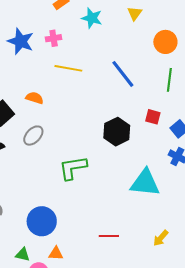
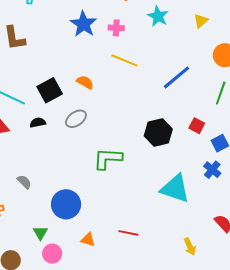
blue line: (123, 74) -> (177, 77), turned 76
yellow arrow: (161, 238) -> (190, 247), moved, turned -78
orange triangle: (56, 253) -> (88, 240), moved
green triangle: (23, 255) -> (40, 233), turned 35

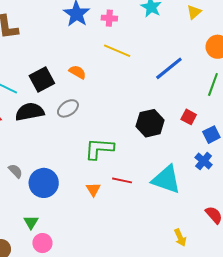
black semicircle: (38, 123) -> (30, 112), size x1.8
blue circle: (66, 204) -> (44, 183), moved
red line: (128, 233) -> (122, 180), moved
orange triangle: (88, 240) -> (93, 189), moved, turned 42

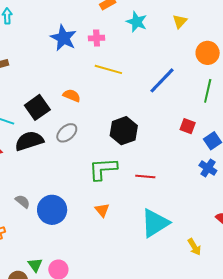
black hexagon: (150, 123) -> (124, 131), moved
cyan triangle: (166, 179) -> (155, 223), moved, turned -44
red line: (122, 180) -> (145, 177), moved
green triangle: (31, 222) -> (35, 265), moved

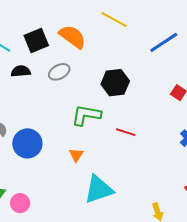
orange semicircle: (72, 96) -> (72, 37), size x1.6
black semicircle: (29, 141) -> (21, 71), size x0.7
cyan triangle: (155, 223) -> (99, 189), moved

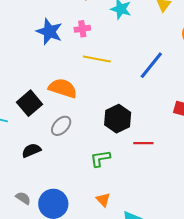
black semicircle: (21, 71) -> (31, 150), moved
green L-shape: (86, 115) -> (100, 159), size x0.7
red line: (126, 132) -> (143, 143), moved

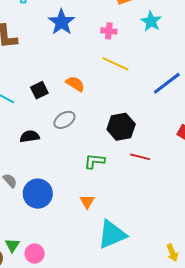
blue star: (49, 32) -> (62, 22), moved
orange semicircle: (63, 88) -> (75, 84), size x0.7
black square: (29, 103) -> (39, 90), size x0.7

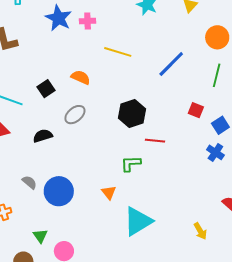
pink cross: (109, 31) -> (88, 21), moved
green L-shape: (94, 161) -> (131, 164), moved
green triangle: (12, 245) -> (40, 236), moved

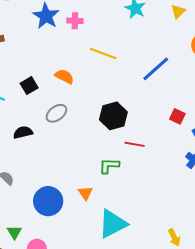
blue circle: (59, 191) -> (48, 201), moved

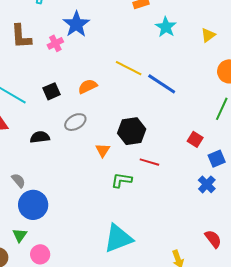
pink cross: (75, 21) -> (55, 43), moved, turned -35
blue line: (156, 69) -> (162, 84), moved, turned 68
orange semicircle: (64, 76) -> (88, 86), turned -60
orange triangle: (85, 193) -> (103, 150), moved
blue circle: (48, 201) -> (33, 205), moved

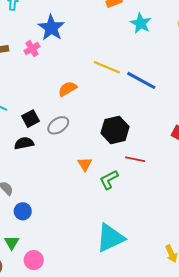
black square: (52, 91) -> (31, 119), moved
orange triangle: (103, 150) -> (85, 164), moved
green L-shape: (122, 180) -> (109, 180), turned -30
blue circle: (33, 205) -> (23, 211), size x0.6

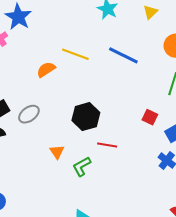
blue line: (141, 80) -> (123, 55), moved
orange semicircle: (68, 89) -> (46, 70), moved

